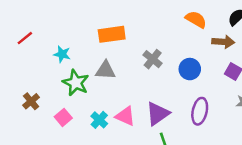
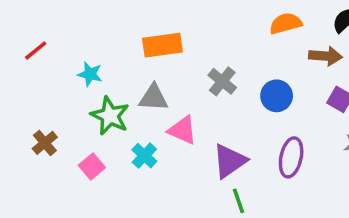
orange semicircle: (196, 19) -> (286, 23), turned -45
pink triangle: (125, 116) -> (182, 130), moved
cyan cross: (99, 120) -> (144, 156), moved

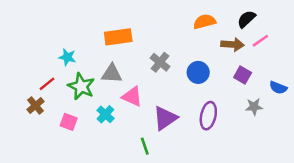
red line: (36, 51) -> (47, 84), moved
pink square: (92, 166) -> (69, 122), turned -30
green line: (239, 201) -> (145, 146), moved

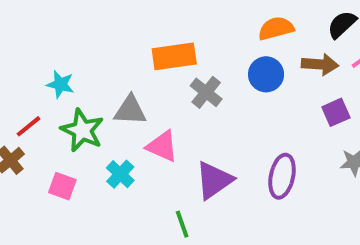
orange rectangle: (118, 37) -> (174, 56), moved
blue circle: (198, 72) -> (266, 74), moved
purple square: (243, 75) -> (336, 112), turned 36

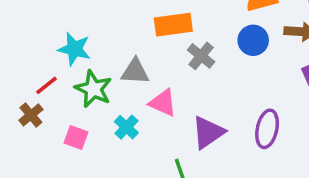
cyan star: (60, 84) -> (74, 49), size x1.4

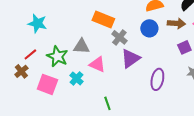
orange rectangle: (173, 25) -> (103, 19), turned 30
cyan star: (74, 49) -> (37, 23), moved
purple triangle: (208, 132) -> (130, 58), moved
pink square: (76, 138) -> (47, 84), size x1.5

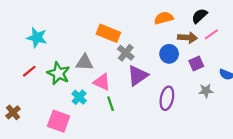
blue circle: (149, 28) -> (169, 54), moved
brown cross: (21, 71) -> (13, 112), moved
pink square: (47, 84) -> (59, 121), moved
green line: (107, 103) -> (111, 104), moved

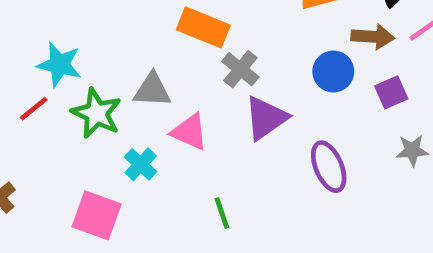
cyan star: (37, 38) -> (59, 65), moved
purple ellipse: (167, 98) -> (329, 167), turned -35
green line: (111, 104) -> (222, 213), moved

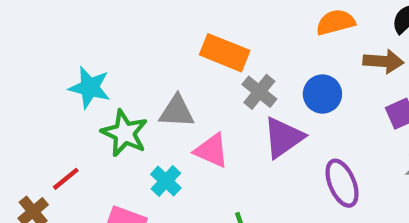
blue circle: (333, 72) -> (322, 94), moved
red line: (34, 109) -> (66, 179), moved

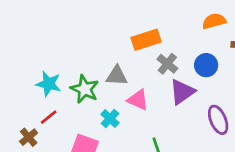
orange rectangle: (225, 53) -> (146, 40), turned -40
cyan star: (90, 87) -> (49, 84), moved

